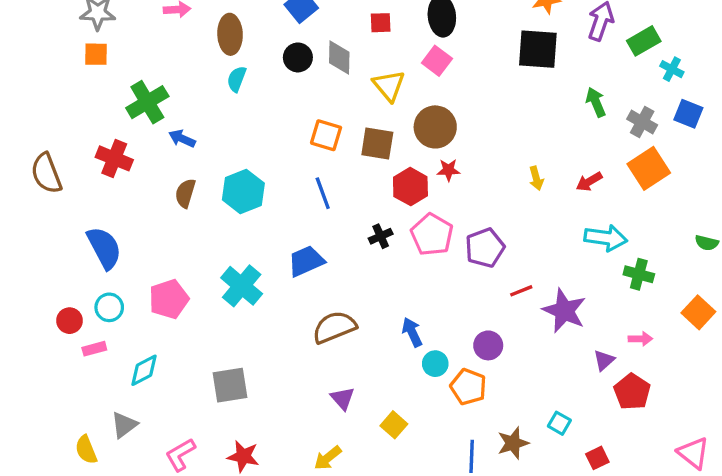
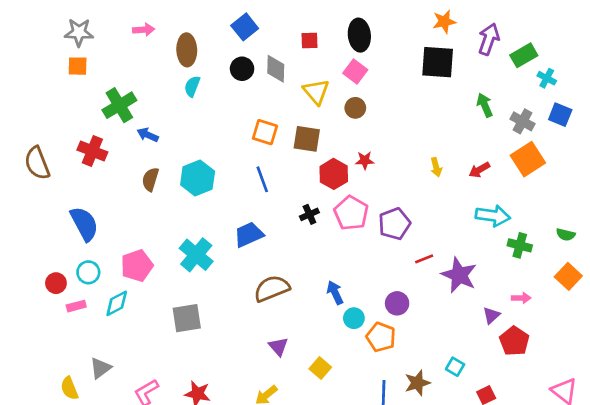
brown circle: (435, 127) -> (355, 108), moved, size x0.6
green semicircle: (707, 243) -> (566, 235), moved
cyan diamond: (144, 370) -> (117, 303), moved
gray square: (230, 385) -> (187, 318), moved

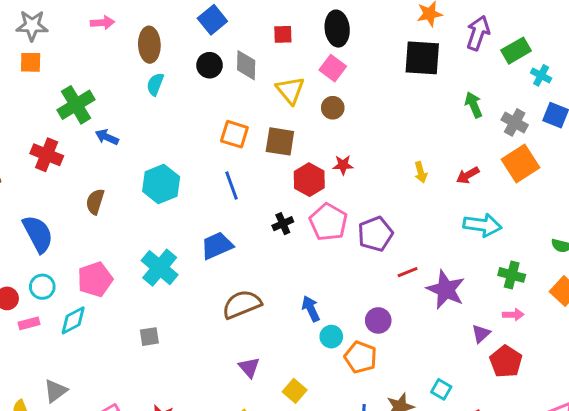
brown semicircle: (150, 179) -> (95, 202), moved
green cross: (520, 245) -> (512, 275), moved
gray square: (187, 318) -> (149, 337), size x0.6

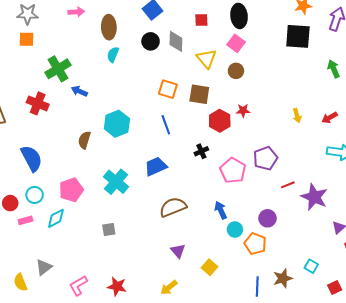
brown semicircle: (95, 202) -> (84, 140), moved
pink pentagon: (328, 222) -> (233, 171), moved

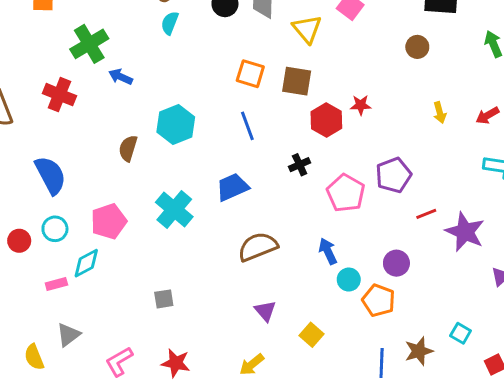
brown circle: (236, 71) -> (417, 47), moved
pink rectangle: (25, 220) -> (56, 284), moved
gray square: (109, 230) -> (164, 299), moved

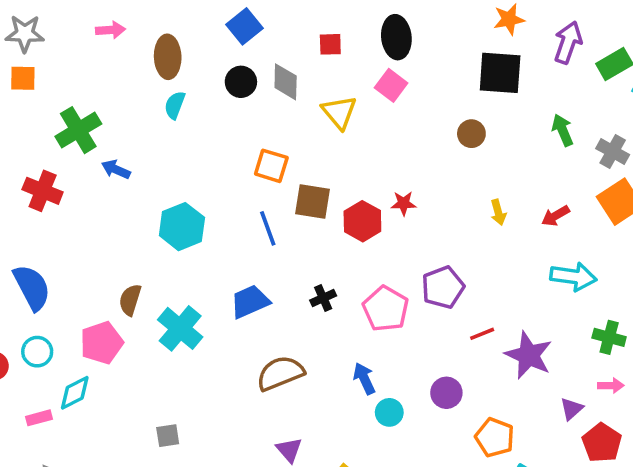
brown square: (297, 81) -> (312, 202), moved
brown semicircle: (128, 148) -> (130, 300), moved
black cross: (300, 165) -> (323, 298), moved
orange pentagon: (379, 300) -> (495, 437), moved

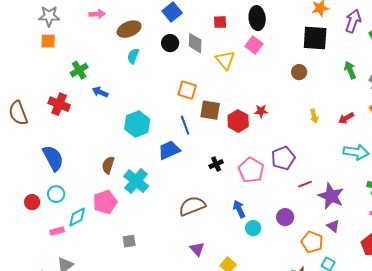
brown ellipse: (168, 57) -> (129, 29), turned 70
green cross: (78, 130) -> (79, 70), size x0.7
blue trapezoid: (250, 302) -> (169, 150), moved
pink pentagon: (102, 343) -> (105, 202), moved
purple triangle: (572, 409) -> (333, 226), moved, turned -40

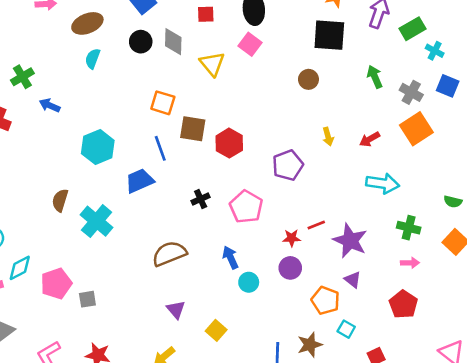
red star: (261, 111) -> (292, 238), moved
purple pentagon: (283, 158) -> (288, 165), moved
pink pentagon: (105, 202) -> (56, 284), moved

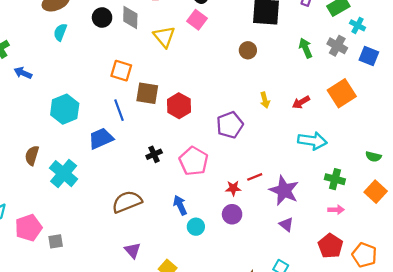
gray cross: (411, 92) -> (337, 46), moved
orange pentagon: (325, 300) -> (364, 255), moved

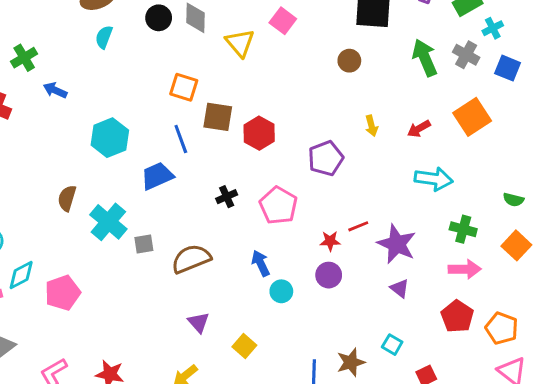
cyan cross: (358, 25) -> (493, 28), turned 35
green arrow: (306, 48) -> (425, 58), size x1.4
pink arrow: (336, 210) -> (465, 269), size x1.5
gray square: (56, 241) -> (144, 244), moved

